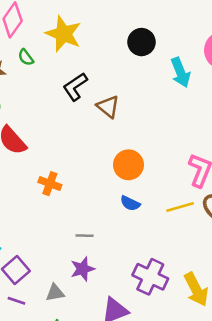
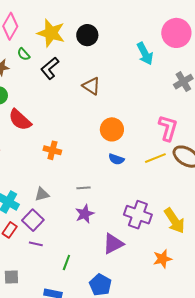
black circle: (142, 42) -> (87, 35), moved
black L-shape: (75, 87) -> (50, 68), moved
gray triangle: (55, 293) -> (42, 194), moved

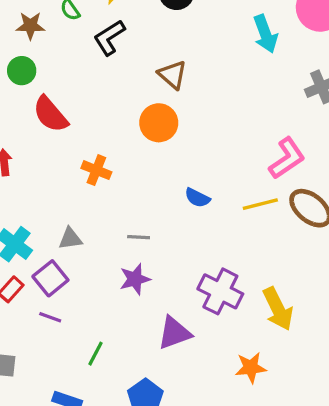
pink L-shape: (168, 128) -> (287, 158), turned 32
orange circle: (112, 129) -> (159, 123), moved

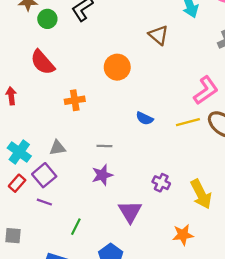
green circle: (22, 71) -> (47, 19), moved
brown triangle: (172, 75) -> (159, 35), moved
orange cross: (96, 170) -> (75, 100), turned -30
purple cross: (220, 291) -> (161, 183), size x0.6
purple triangle: (174, 333) -> (130, 212), turned -40

